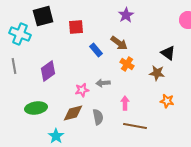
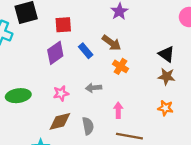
purple diamond: (48, 71) -> (55, 53), moved
brown star: (157, 73) -> (167, 77), moved
pink star: (82, 90) -> (61, 93), moved
green ellipse: (36, 108) -> (18, 96), moved

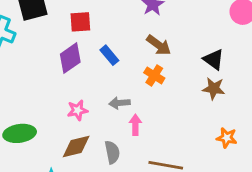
brown arrow: (111, 43) -> (159, 45), moved
green ellipse: (18, 96) -> (20, 133), moved
orange star: (165, 108) -> (227, 138), moved
pink arrow: (118, 110) -> (135, 125), moved

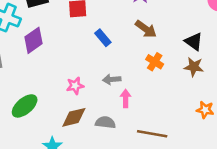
purple diamond: (70, 58) -> (33, 40), moved
orange cross: (154, 75) -> (155, 62), moved
green ellipse: (20, 133) -> (25, 106), turned -32
gray semicircle: (112, 152) -> (105, 122), turned -72

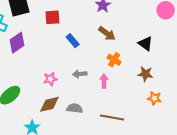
brown star: (194, 67) -> (145, 74), moved
pink arrow: (126, 98) -> (104, 81), moved

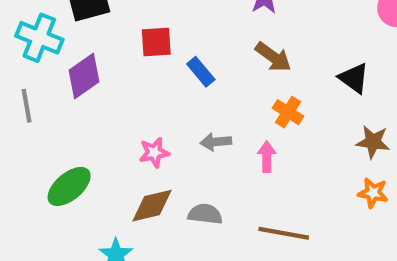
red square: (52, 17) -> (156, 42), moved
brown star: (145, 74) -> (373, 142), moved

